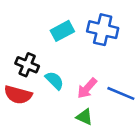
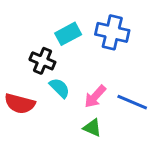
black cross: (27, 65) -> (42, 61), moved

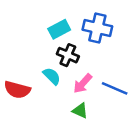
black cross: (42, 61) -> (68, 55), moved

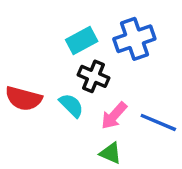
blue cross: (97, 28) -> (134, 39), turned -32
red semicircle: (17, 90) -> (24, 99), moved

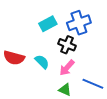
black cross: (93, 76) -> (67, 45), moved
blue line: (158, 122) -> (93, 84), moved

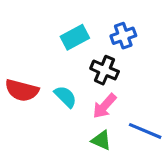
blue cross: (79, 23) -> (123, 36), size x0.7

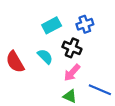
red semicircle: (22, 90) -> (15, 62), turned 45
cyan semicircle: (65, 97) -> (45, 56), moved

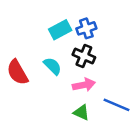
blue cross: (85, 24) -> (86, 28), moved
pink arrow: (72, 73) -> (84, 85), turned -144

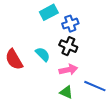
cyan rectangle: (60, 30) -> (49, 12), moved

